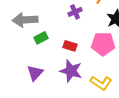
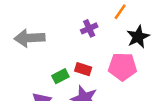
green rectangle: (41, 38) -> (60, 76), moved

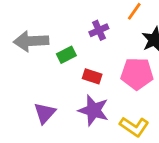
green rectangle: (60, 76) -> (66, 55), moved

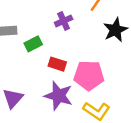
pink pentagon: (137, 74) -> (89, 75), moved

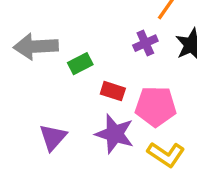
purple cross: (64, 21) -> (145, 43), moved

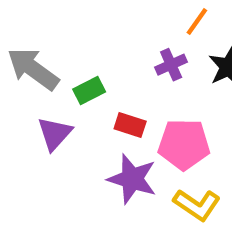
gray arrow: (36, 46) -> (33, 69), turned 39
purple triangle: (53, 137) -> (55, 134), moved

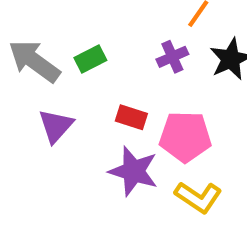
green rectangle: (89, 90) -> (90, 59), moved

